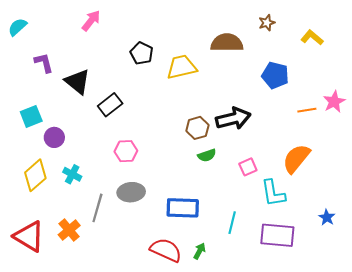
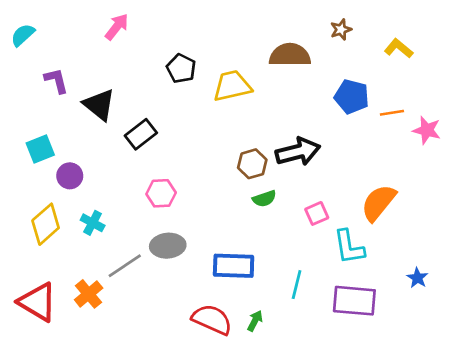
pink star: (334, 102) -> (427, 130), turned -30
orange line: (307, 110) -> (392, 113), moved
gray line: (97, 208) -> (125, 266), turned 40

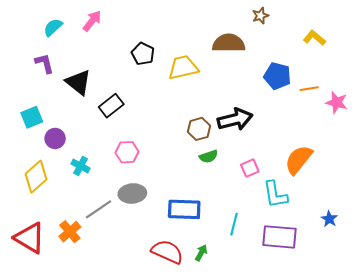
brown star: (341, 30) -> (260, 16), moved
cyan semicircle: (23, 35) -> (53, 27), moved
cyan cross: (93, 223) -> (80, 166), moved

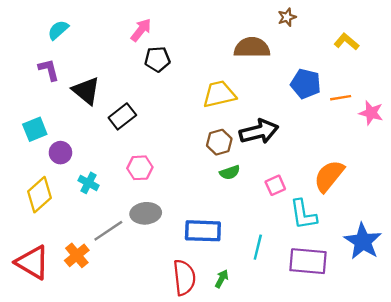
pink arrow: (92, 21) -> (141, 30), moved
black pentagon: (143, 54) -> (157, 59), turned -30
yellow trapezoid: (183, 68) -> (219, 94), moved
blue star: (329, 219) -> (363, 241), size x2.0
red semicircle: (167, 252) -> (184, 278), turned 60

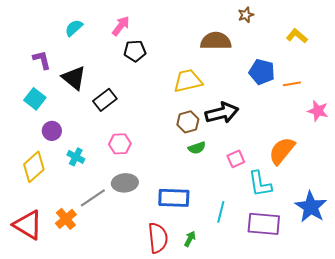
cyan semicircle: (58, 30) -> (74, 28), moved
pink star: (371, 113) -> (318, 111), moved
cyan square: (35, 129) -> (35, 99), moved, turned -30

